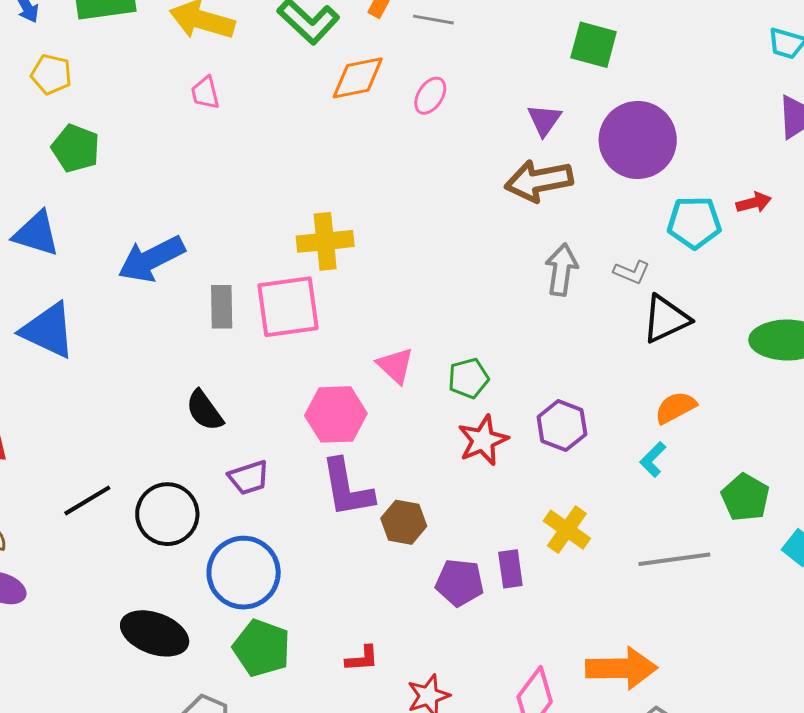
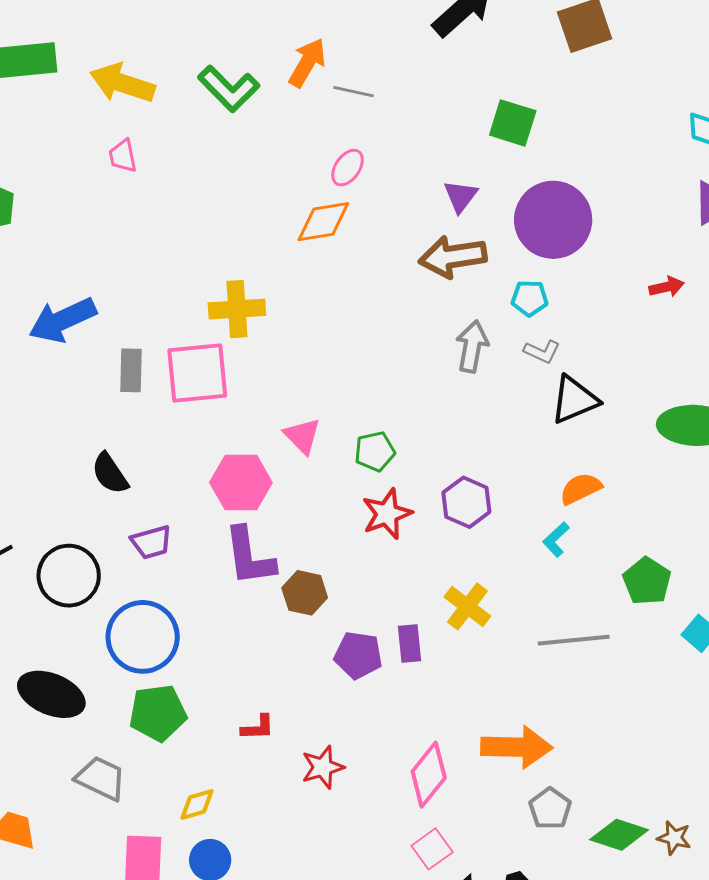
orange diamond: (358, 78) -> (323, 222), moved
cyan pentagon: (694, 222) -> (530, 298), moved, size x0.7
green pentagon: (262, 648) -> (158, 713), turned -30

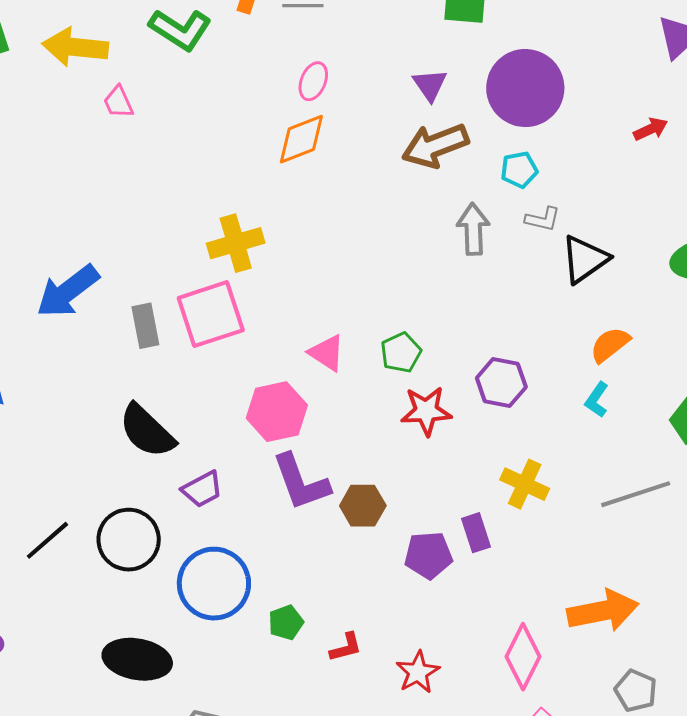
pink trapezoid: (123, 156) -> (118, 102), moved
black semicircle: (110, 473) -> (147, 431), size x1.4
red star: (387, 514) -> (426, 411), turned 30
green pentagon: (158, 713) -> (286, 623), moved, size x0.6
gray pentagon: (550, 809) -> (636, 691), moved

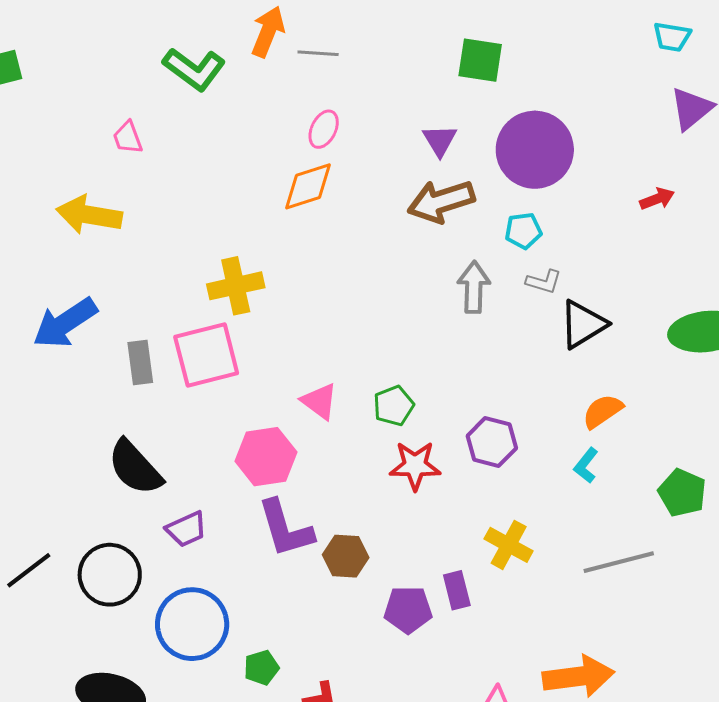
yellow arrow: (75, 47) -> (89, 215), moved

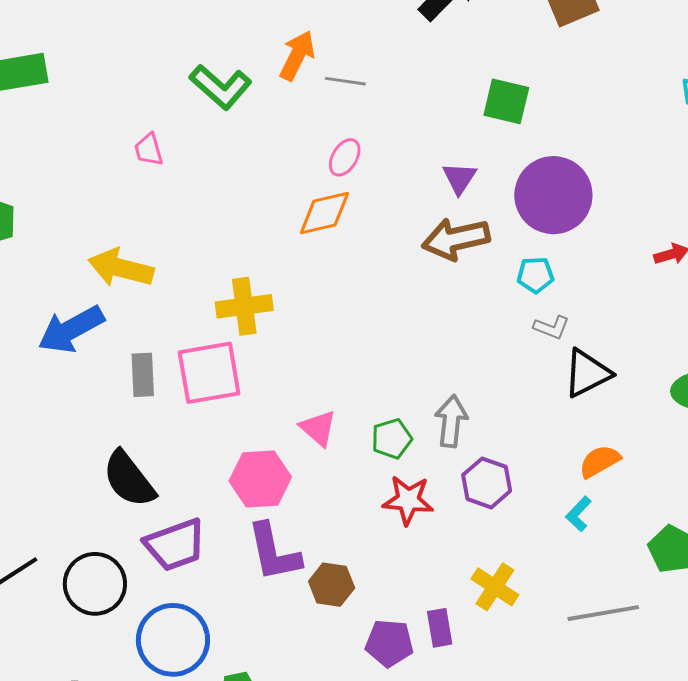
yellow arrow: (89, 215) -> (121, 268), moved
gray arrow: (474, 287) -> (451, 421), moved
purple trapezoid: (186, 529) -> (175, 545), size x1.5

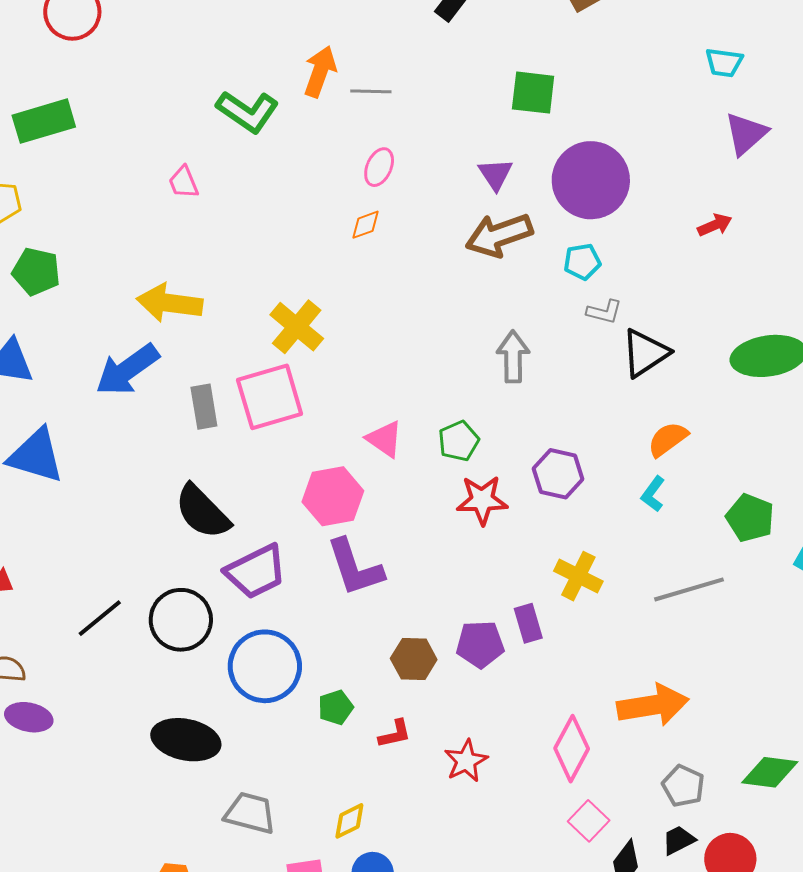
orange diamond: (324, 213) -> (365, 225), size x0.6
yellow cross: (244, 306) -> (297, 327), turned -36
gray arrow: (451, 421) -> (513, 357), moved
brown hexagon: (332, 585) -> (414, 659), moved

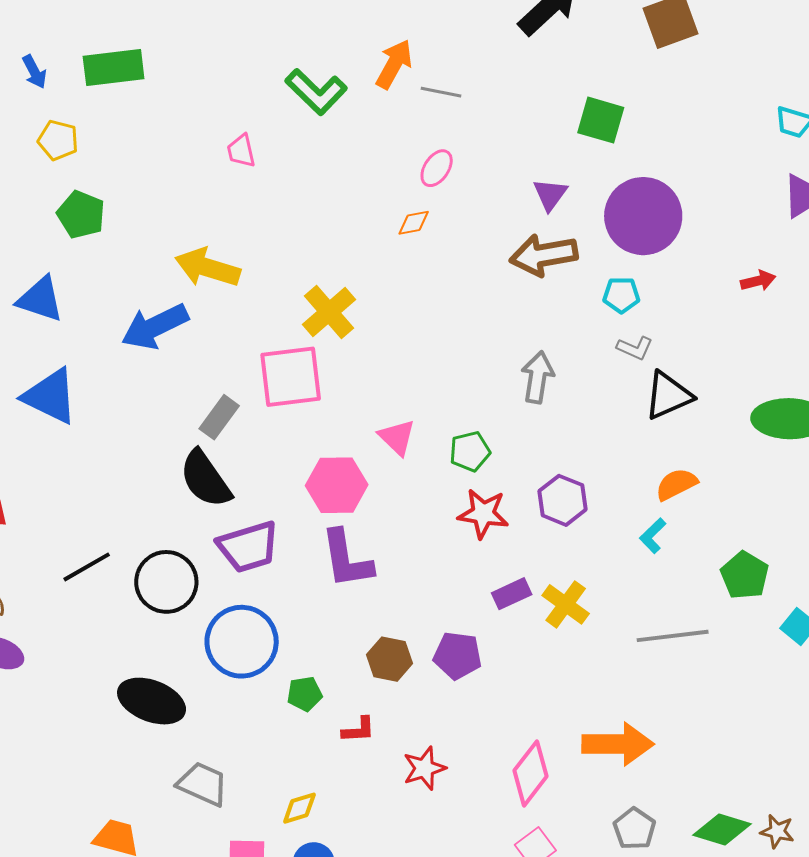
gray rectangle: (204, 407) -> (219, 417), moved, turned 36
purple rectangle: (528, 623) -> (512, 594), moved, turned 72

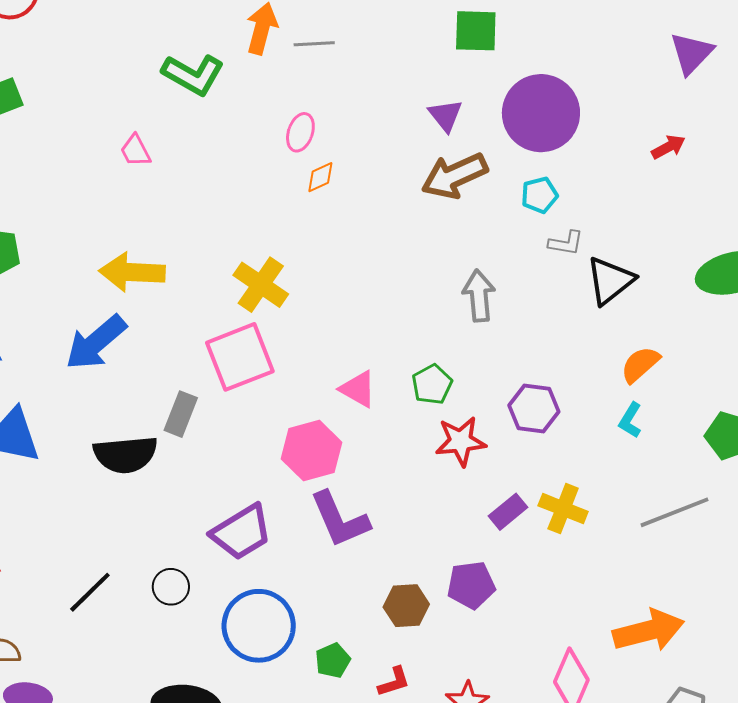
pink ellipse: (437, 168) -> (300, 132), moved
black semicircle: (205, 479) -> (125, 455), moved, turned -46
black circle: (166, 582) -> (171, 587), size x0.6

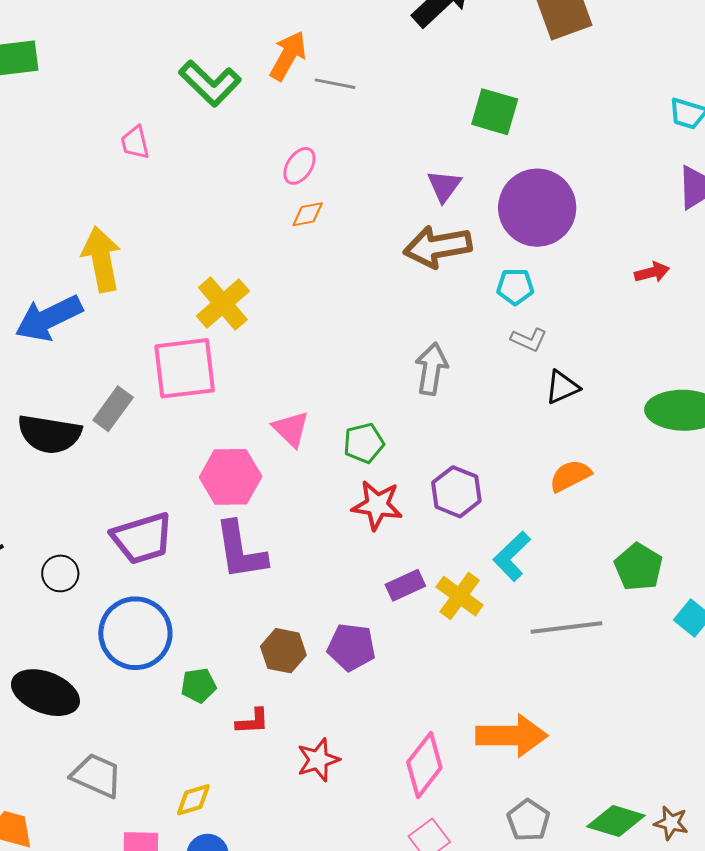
yellow arrow: (132, 272) -> (101, 259), turned 62
black triangle: (610, 281) -> (562, 387), size x0.7
cyan L-shape: (630, 420) -> (512, 556), moved, size x1.4

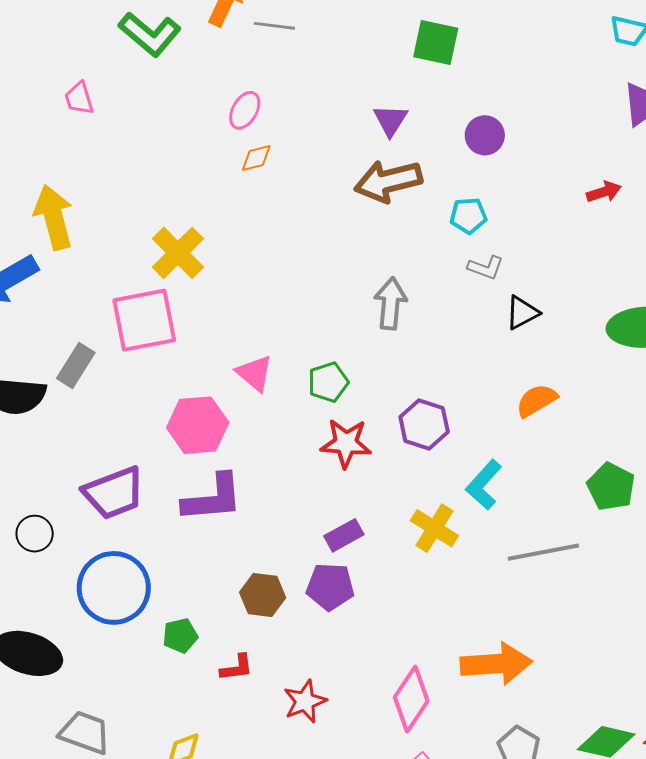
purple circle: (537, 208) -> (485, 135), size x0.5
purple L-shape: (240, 551) -> (213, 498), turned -82
purple rectangle: (405, 585) -> (344, 535), moved

